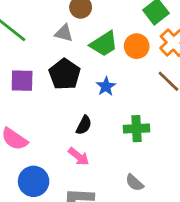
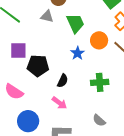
green trapezoid: (104, 44) -> (75, 23), turned -80
orange circle: (137, 46) -> (99, 40), moved
black pentagon: (65, 74) -> (38, 66), moved, turned -30

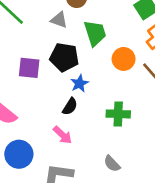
purple square: (18, 50) -> (29, 68), moved
blue star: (78, 53) -> (80, 83), moved
black pentagon: (38, 66) -> (64, 57), moved

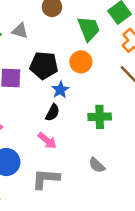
gray triangle: (59, 20) -> (20, 31), moved
green trapezoid: (95, 33) -> (89, 29), moved
orange circle: (124, 59) -> (81, 62), moved

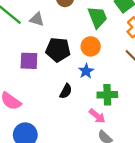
blue star: (60, 90) -> (86, 71), moved
pink arrow: (47, 141) -> (97, 116), moved

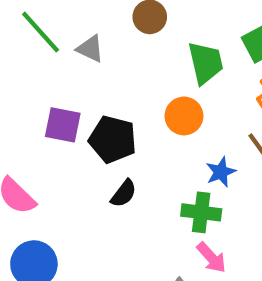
black pentagon: (58, 50) -> (113, 139), moved
blue star: (86, 71) -> (221, 172), moved
pink arrow: (97, 116) -> (211, 258), moved

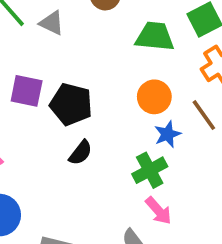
green trapezoid: (206, 63) -> (155, 36), turned -72
orange circle: (184, 116) -> (154, 97), moved
green cross: (201, 212) -> (150, 170), turned -36

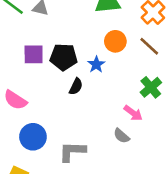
blue star: (167, 134) -> (96, 64), moved
green cross: (150, 170) -> (151, 87), moved

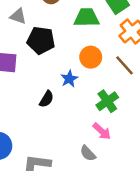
black pentagon: (64, 57) -> (41, 40), moved
green cross: (151, 87) -> (107, 101), moved

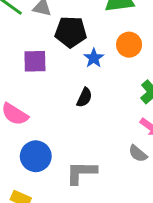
blue star: (69, 79) -> (94, 58), moved

